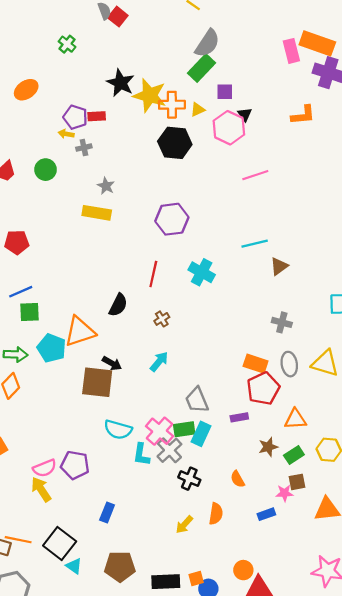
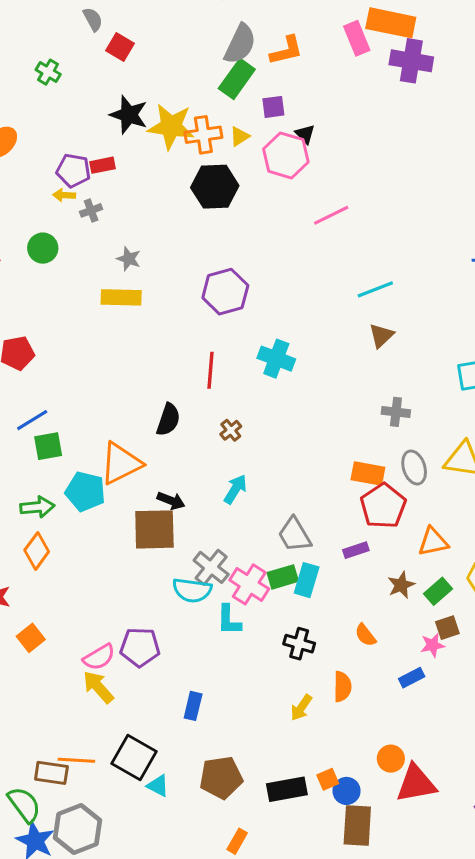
red square: (118, 17) -> (120, 47), moved
orange L-shape: (303, 115) -> (286, 50), moved
cyan line: (255, 244) -> (375, 289), moved
gray cross: (169, 450) -> (211, 567), moved

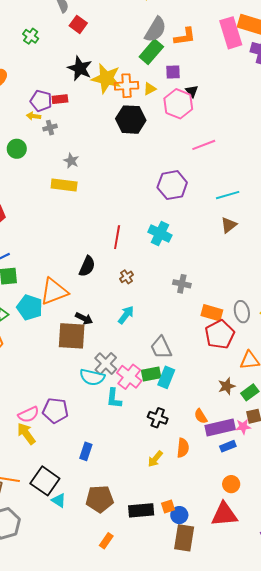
pink rectangle: (357, 38) -> (231, 33), size x1.4
purple hexagon: (225, 292) -> (172, 185), moved
gray cross: (396, 412) -> (182, 284), moved
purple rectangle: (356, 550) -> (220, 427), moved, size x1.8
orange circle: (391, 759) -> (231, 484), moved

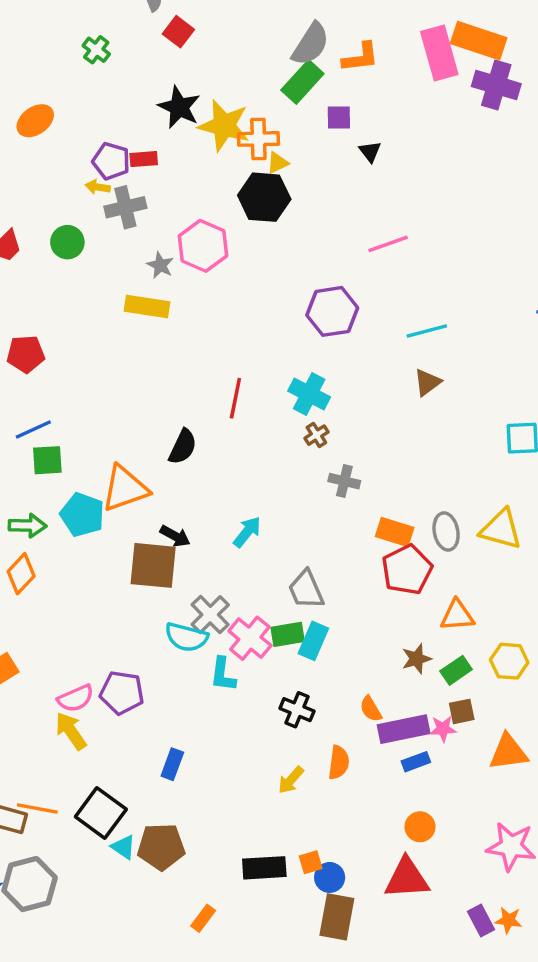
yellow triangle: (150, 89) -> (278, 163), moved
pink hexagon: (178, 104) -> (203, 246), moved
gray cross: (50, 128) -> (125, 207), size x1.6
brown cross: (127, 277) -> (316, 435), moved
brown pentagon: (100, 499) -> (161, 847), moved

